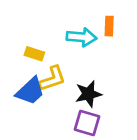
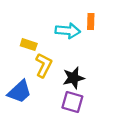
yellow L-shape: (52, 79) -> (44, 65), turned -45
blue trapezoid: (30, 91) -> (20, 92), moved

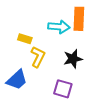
orange rectangle: (91, 22) -> (79, 19), size x1.6
black star: (73, 78) -> (73, 59), moved

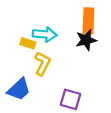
cyan arrow: (59, 27) -> (45, 34), moved
black star: (73, 59) -> (86, 40), moved

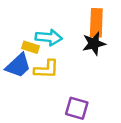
yellow L-shape: (42, 64) -> (46, 69), turned 65
blue trapezoid: (19, 89) -> (18, 65), moved

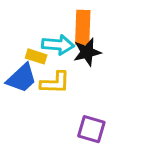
orange rectangle: (96, 23) -> (83, 27), moved
black star: (94, 44) -> (87, 52), moved

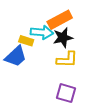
orange rectangle: (83, 27) -> (60, 20), turned 60
yellow L-shape: (55, 83) -> (67, 60), moved

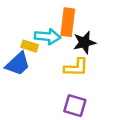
orange rectangle: (60, 20) -> (68, 22), turned -55
black star: (63, 38) -> (84, 42), moved

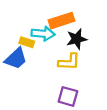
orange rectangle: (68, 22) -> (61, 21), turned 65

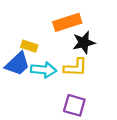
cyan arrow: (43, 34) -> (44, 70), moved

